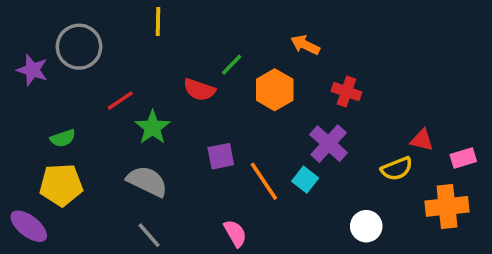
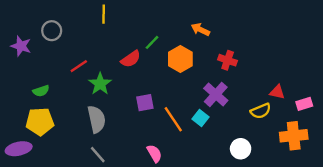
gray circle: (79, 47) -> (52, 31), size x0.7
red semicircle: (199, 90) -> (131, 59), turned -54
gray semicircle: (147, 181) -> (97, 119), turned 52
purple ellipse: (29, 226) -> (19, 149), turned -50

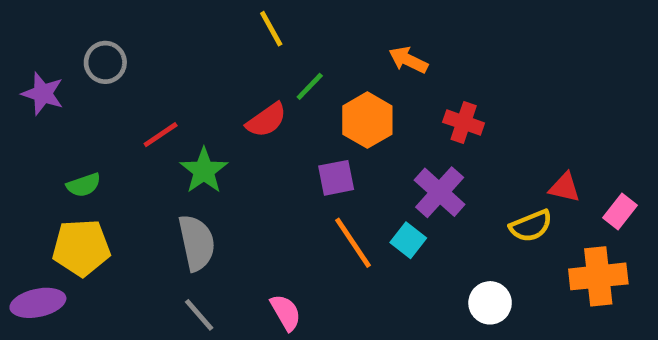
yellow line: (104, 14) -> (271, 29), moved, turned -30
purple square: (145, 103) -> (336, 178), moved
pink rectangle: (304, 104) -> (620, 211), turned -35
pink semicircle: (154, 153) -> (286, 312), moved

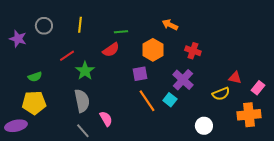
yellow line: (271, 29) -> (80, 25), moved, turned 35
green line: (310, 86) -> (121, 32), moved, turned 40
pink semicircle: (286, 312) -> (106, 119), moved

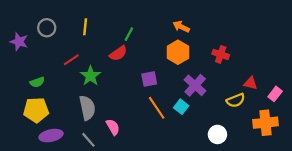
green line: (121, 32) -> (129, 34), turned -56
orange hexagon: (153, 50) -> (178, 52), moved
red cross: (193, 51) -> (221, 54), moved
purple ellipse: (16, 126) -> (51, 136), moved

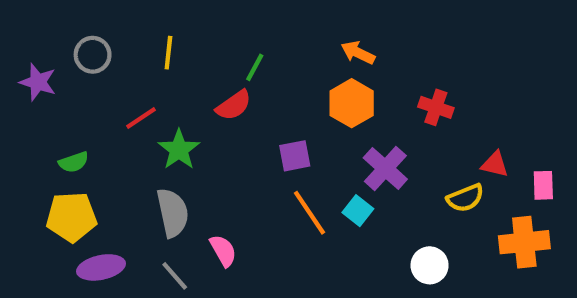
pink rectangle: (275, 94) -> (543, 185), turned -40

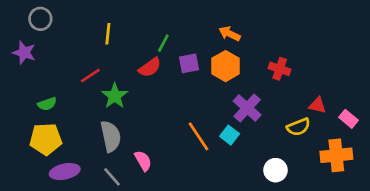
gray circle: (93, 55) -> (40, 19), moved
purple square: (295, 156) -> (189, 63), moved
pink rectangle: (543, 185) -> (348, 119), turned -48

